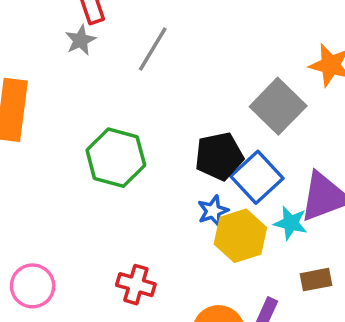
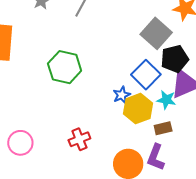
black pentagon: (219, 156) -> (175, 59), moved
brown rectangle: (316, 280) -> (163, 128), moved
red cross: (136, 285) -> (79, 139), turned -35

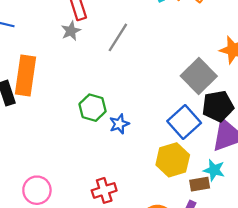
green hexagon: (65, 67) -> (93, 108), size x0.7
blue star: (122, 95) -> (119, 124), moved
cyan star: (166, 100) -> (214, 170), moved

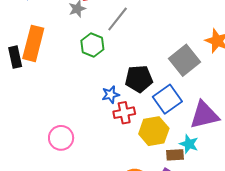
black pentagon: (218, 106) -> (139, 79), moved
green hexagon: (93, 108) -> (92, 45), moved
pink circle: (37, 190) -> (61, 138), moved
red cross: (104, 190) -> (124, 113), moved

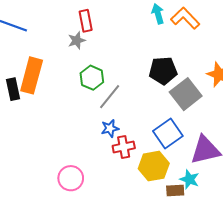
gray line: (118, 19) -> (110, 97), moved
black pentagon: (139, 79) -> (163, 71), moved
pink circle: (61, 138) -> (71, 178), moved

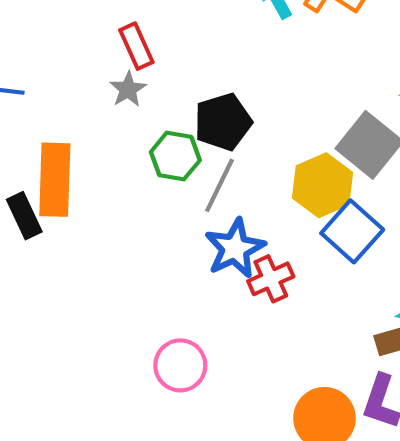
black pentagon: (163, 71) -> (223, 122), moved
blue star: (110, 128) -> (235, 248), size x1.6
yellow hexagon: (154, 166) -> (322, 185), moved

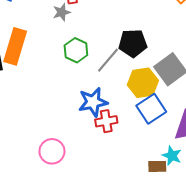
black pentagon: (223, 122) -> (133, 43), moved
gray line: (220, 185) -> (108, 60), moved

